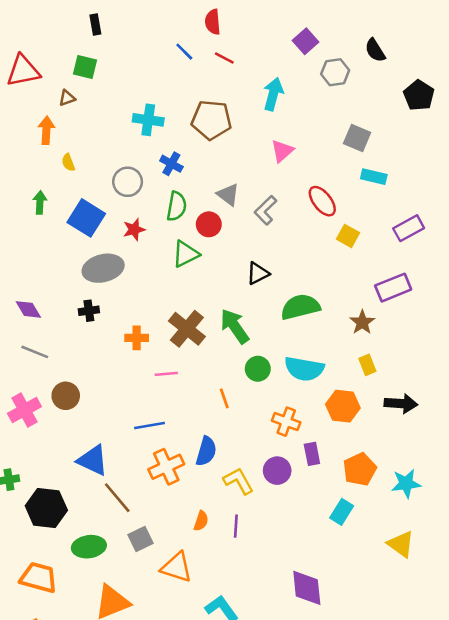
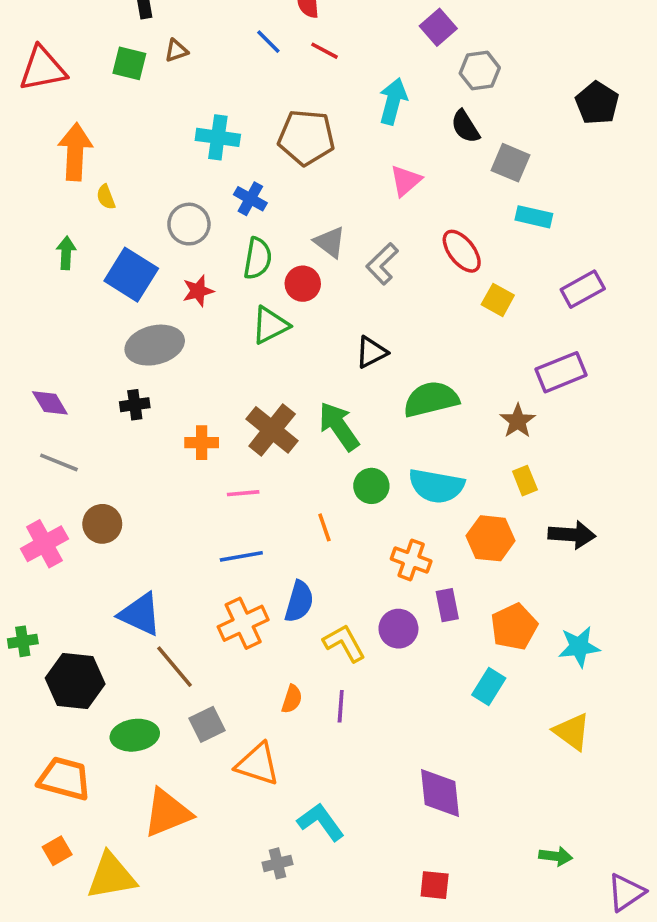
black semicircle: (375, 50) -> (465, 127), moved
brown triangle: (67, 98) -> (176, 51), moved
orange arrow: (46, 130) -> (75, 152), size x1.4
blue line: (149, 425) -> (241, 556), moved

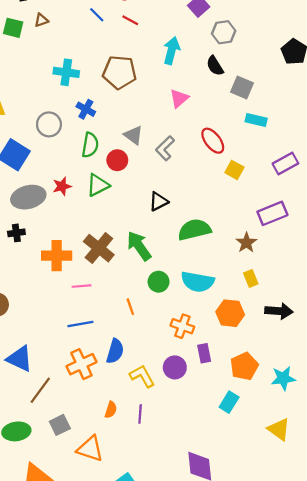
red star: (198, 291) -> (62, 186), moved
orange cross: (202, 443) -> (57, 256), size x1.5
brown line: (175, 667) -> (40, 390), turned 76

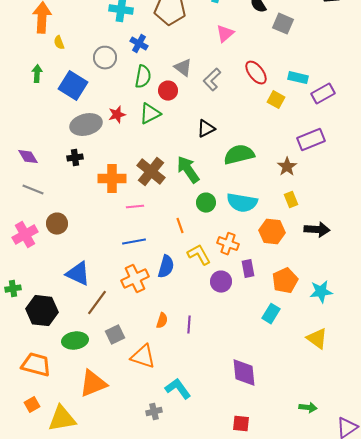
cyan rectangle: (256, 120) -> (298, 78), moved
yellow L-shape: (142, 376) -> (199, 255), moved

